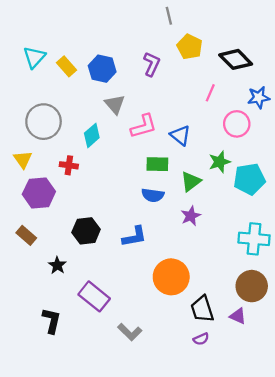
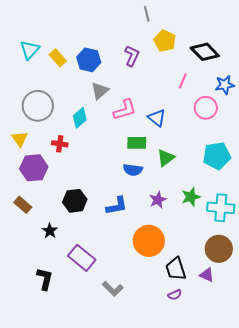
gray triangle: (115, 104) -> (100, 91), turned 30
green star: (219, 162) -> (191, 197), moved
purple star: (191, 216) -> (158, 200), moved

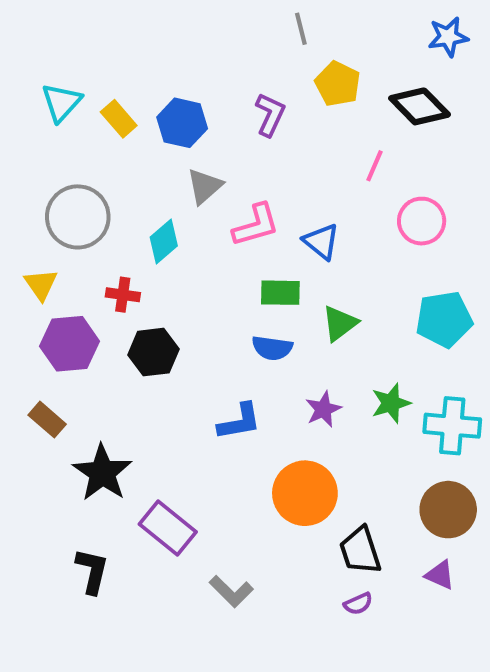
blue star: (225, 85) -> (448, 37), moved
black hexagon: (75, 201) -> (153, 352), moved
black star: (50, 231) -> (102, 473), size x1.8
purple triangle: (207, 275) -> (440, 575), moved

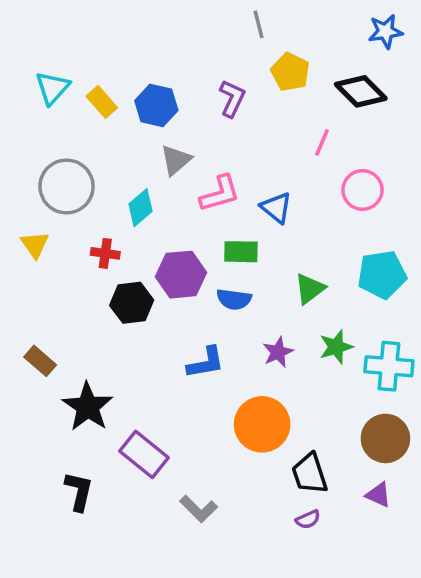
green triangle: (340, 323) -> (310, 289), moved
purple hexagon: (70, 344) -> (181, 275), moved

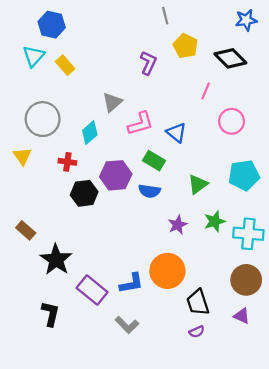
blue hexagon: (156, 105) -> (52, 25), moved
green rectangle: (241, 252) -> (154, 161), turned 30
blue L-shape: (206, 363) -> (131, 283), moved

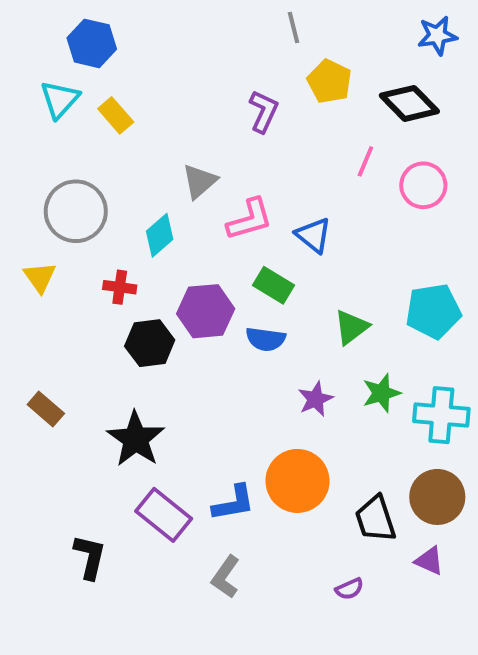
pink circle: (232, 121) -> (423, 185), moved
black star: (56, 260) -> (136, 439), moved
black trapezoid: (198, 302) -> (375, 519), moved
gray L-shape: (127, 325) -> (226, 577), turned 80

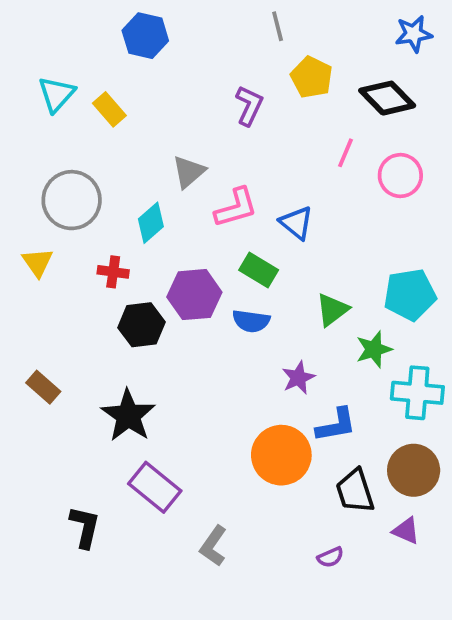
blue hexagon: (92, 43) -> (145, 36), moved
green star: (381, 393) -> (374, 349), moved
blue L-shape: (234, 503) -> (336, 425), moved

